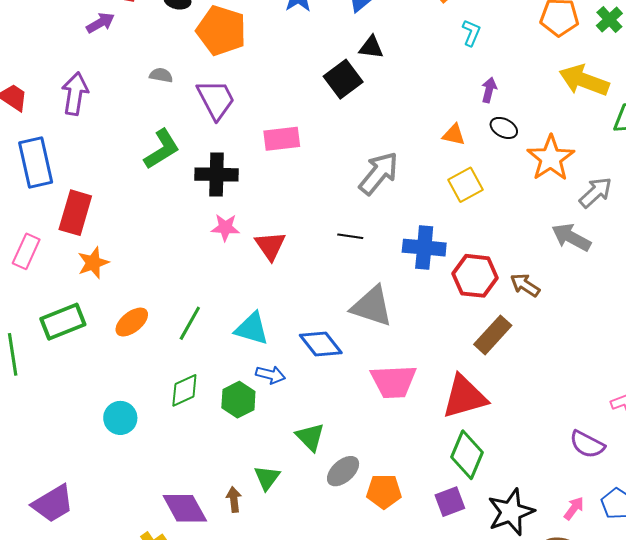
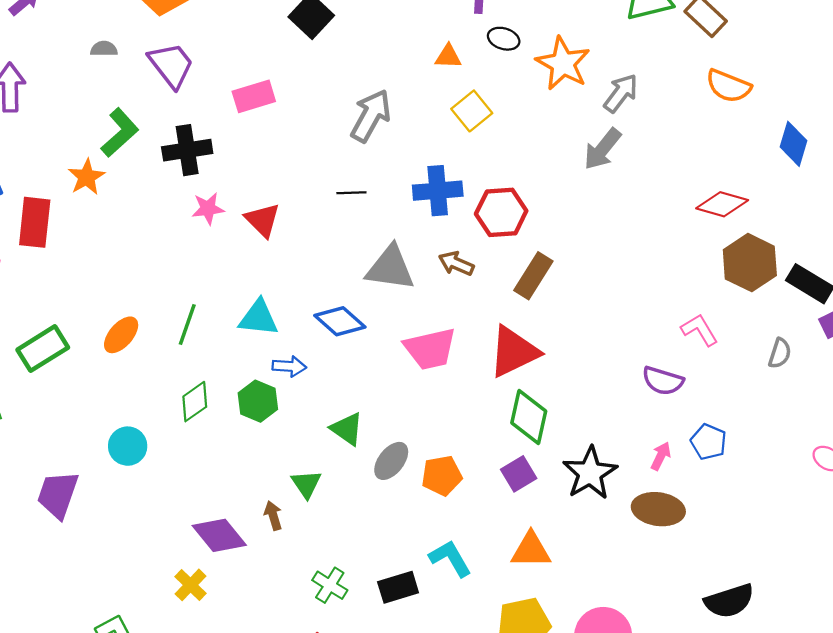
gray arrow: (571, 237) -> (602, 149), turned -69
orange star: (93, 263) -> (87, 177), moved
brown arrow: (525, 285) -> (456, 263), moved
purple trapezoid: (53, 504) -> (58, 495), moved, turned 150

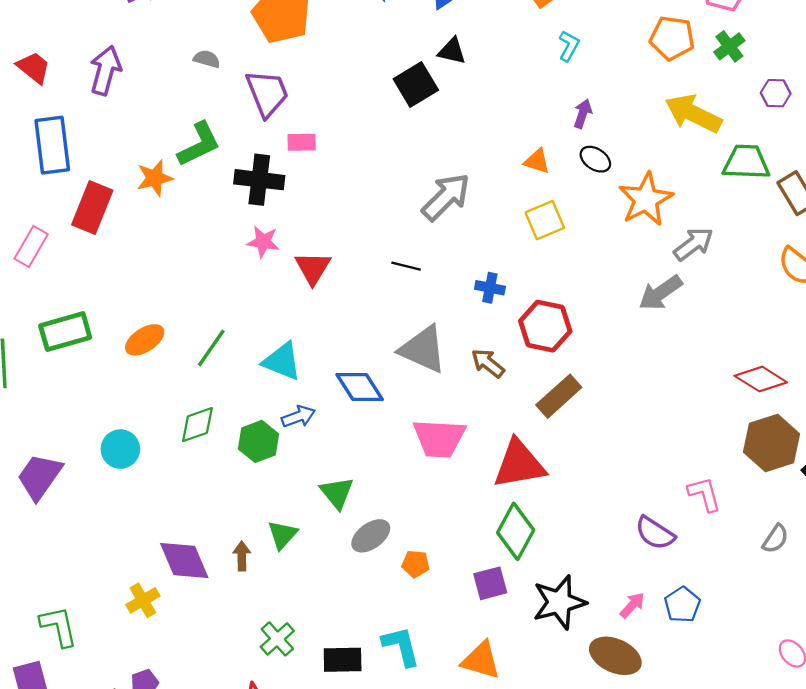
pink rectangle: (254, 96) -> (302, 142), moved, size x0.7
blue cross: (438, 191) -> (490, 288), size x0.6
blue arrow: (289, 366) -> (298, 417), turned -40
orange pentagon: (442, 476) -> (416, 564), size x0.7

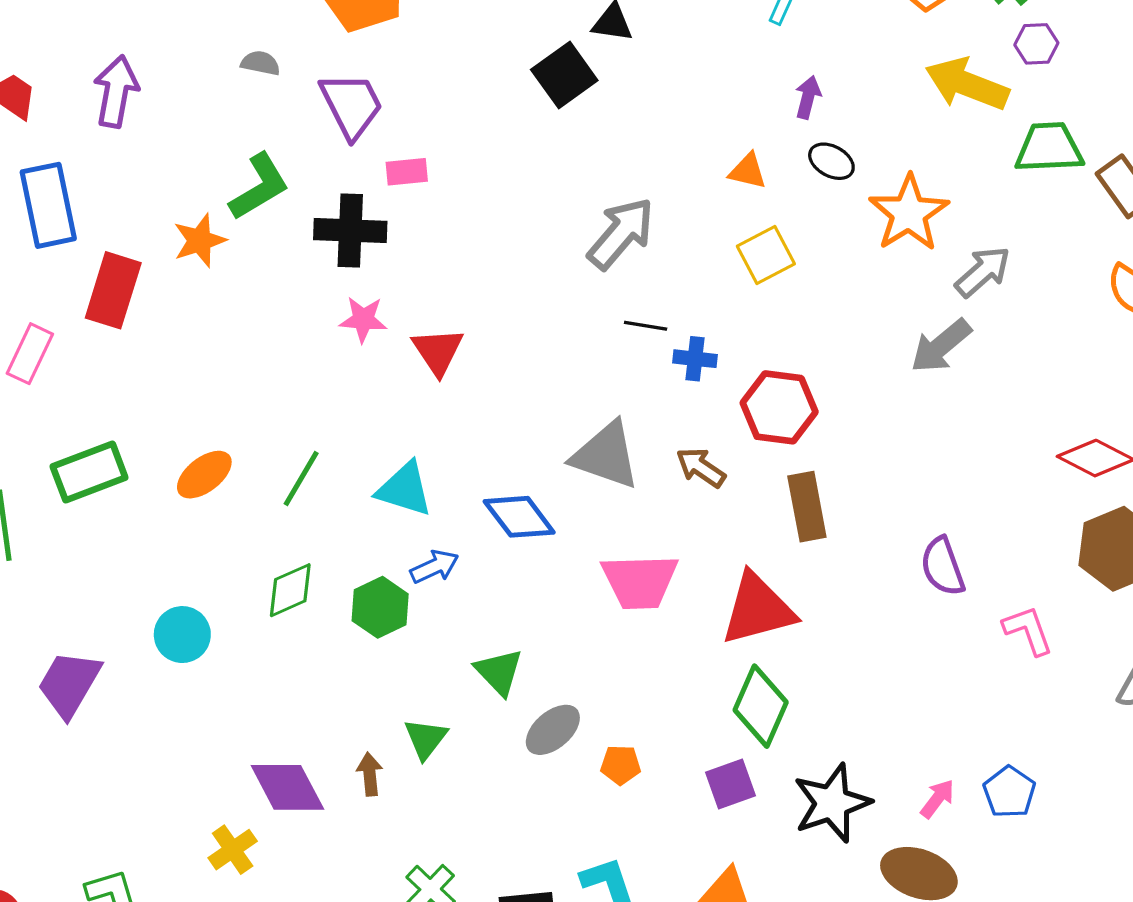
purple hexagon: (776, 93) -> (1036, 44), moved
black line: (406, 266) -> (646, 326), moved
brown rectangle: (559, 396) -> (807, 507), turned -54
purple semicircle: (655, 533) -> (943, 567), moved, turned 42

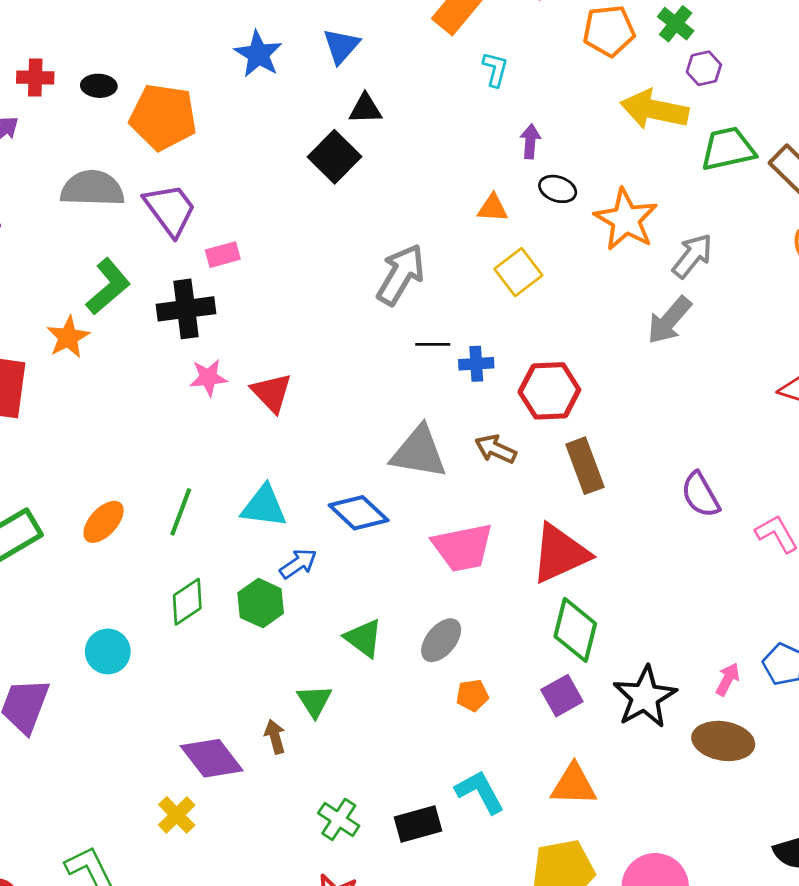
gray semicircle: (260, 63) -> (92, 188), size x2.0
gray ellipse: (553, 730) -> (441, 640), moved

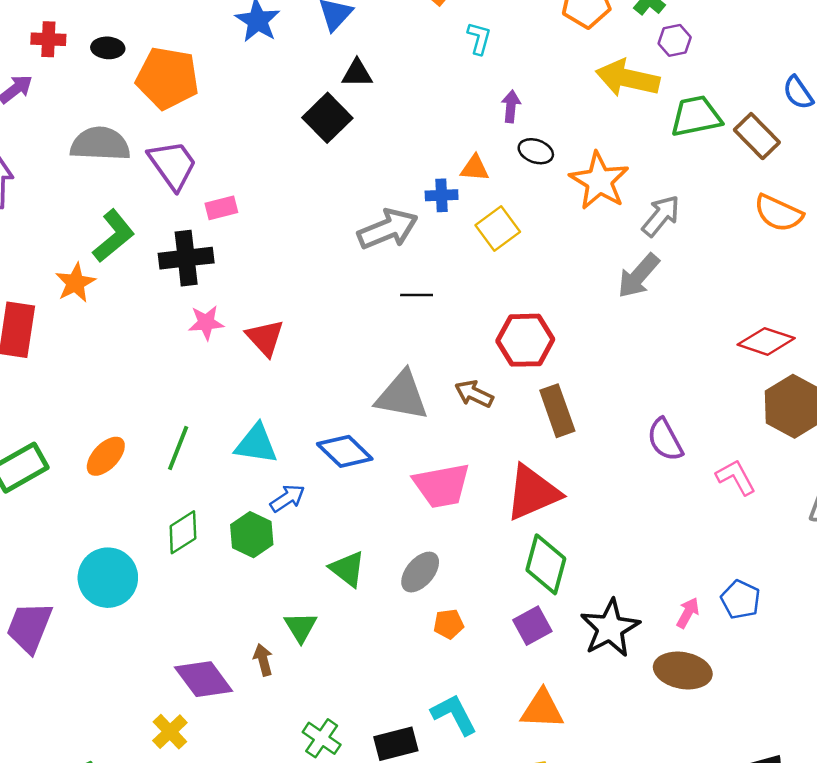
gray arrow: (401, 275) -> (388, 229), turned 36
blue cross: (476, 364) -> (442, 195), moved
cyan circle: (108, 651) -> (108, 578), size x1.4

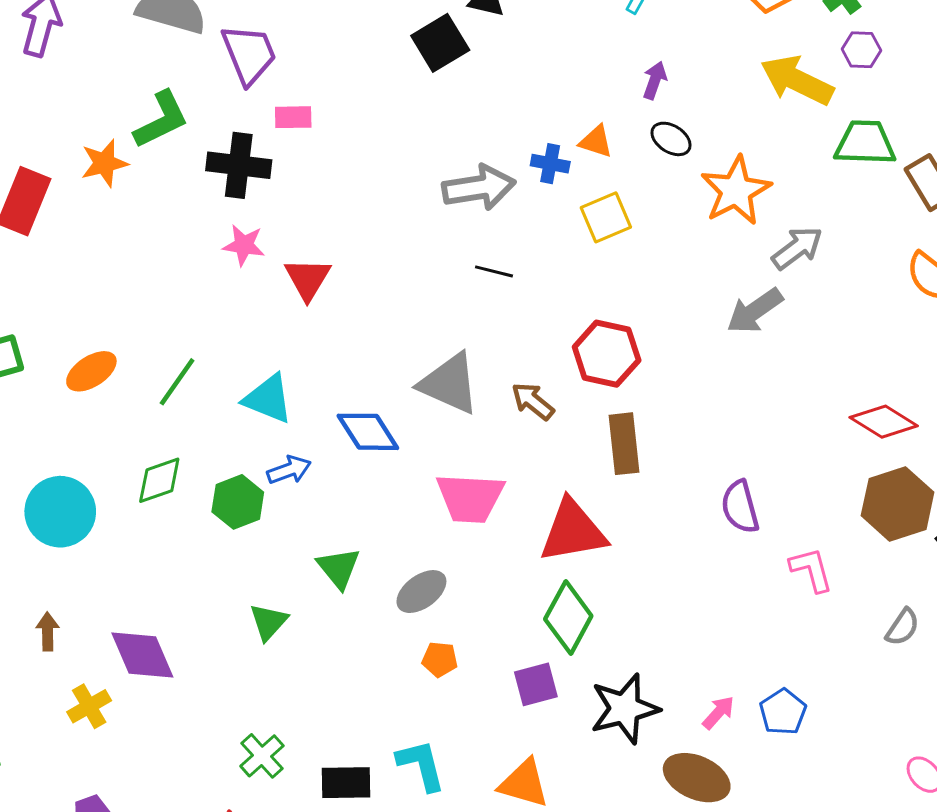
brown arrow: (263, 660) -> (48, 632), moved

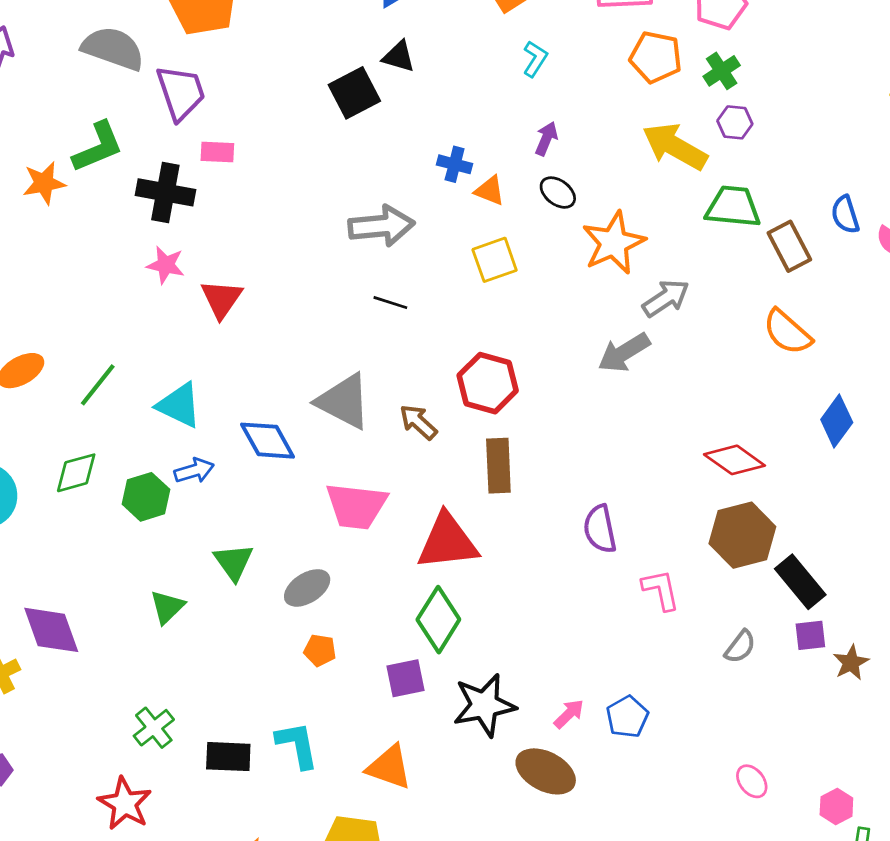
blue cross: (550, 164) -> (455, 164), moved

